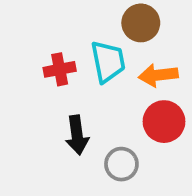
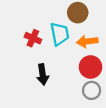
red cross: (60, 69) -> (33, 38), turned 35
gray circle: (121, 164) -> (92, 90), moved

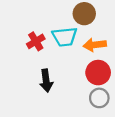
cyan trapezoid: (60, 34) -> (65, 37), turned 95
red cross: (33, 38) -> (36, 41), turned 35

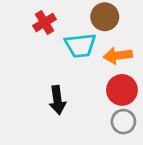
red cross: (36, 41) -> (44, 23), moved

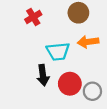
cyan trapezoid: (80, 45) -> (58, 51), moved
red circle: (122, 90) -> (70, 84), moved

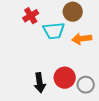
cyan trapezoid: (58, 51) -> (54, 31), moved
black arrow: (43, 75) -> (40, 83), moved

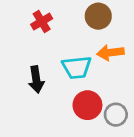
cyan trapezoid: (54, 31) -> (77, 67), moved
black arrow: (40, 83) -> (36, 80), moved

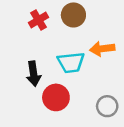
brown circle: (98, 16) -> (73, 15), moved
red circle: (87, 105) -> (56, 97), moved

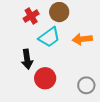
cyan trapezoid: (71, 62) -> (49, 37), moved, turned -30

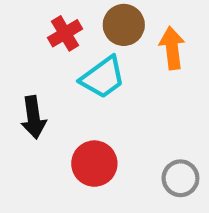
orange arrow: (82, 39) -> (172, 48), moved, turned 90
black arrow: (27, 59) -> (33, 117), moved

